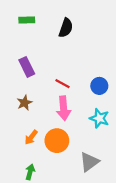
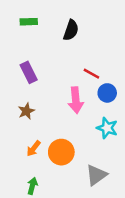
red line: (62, 84) -> (91, 74), moved
pink arrow: (64, 108) -> (76, 100), moved

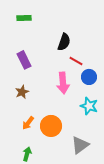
black semicircle: (71, 30) -> (64, 42), moved

